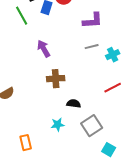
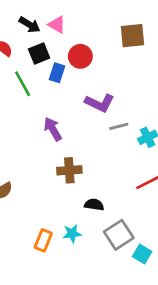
purple L-shape: (93, 21) -> (100, 103), moved, turned 30
orange rectangle: (26, 143) -> (43, 240), moved, turned 35
cyan square: (109, 150) -> (142, 254), moved

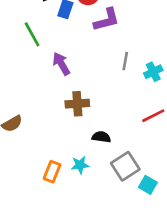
green line: (23, 84) -> (32, 34), moved
purple L-shape: (100, 103) -> (107, 20), moved, turned -40
gray line: (119, 126) -> (125, 61), turned -66

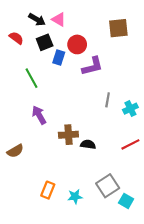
purple arrow: (61, 64) -> (39, 115), moved
black semicircle: (101, 137) -> (88, 144), moved
cyan star: (80, 165) -> (75, 197), moved

